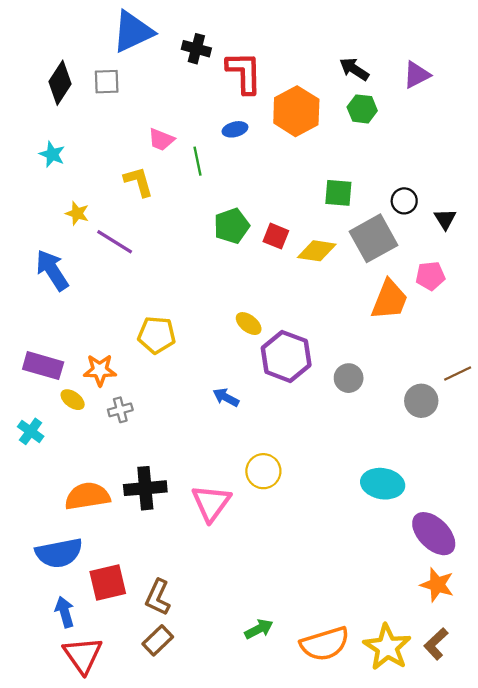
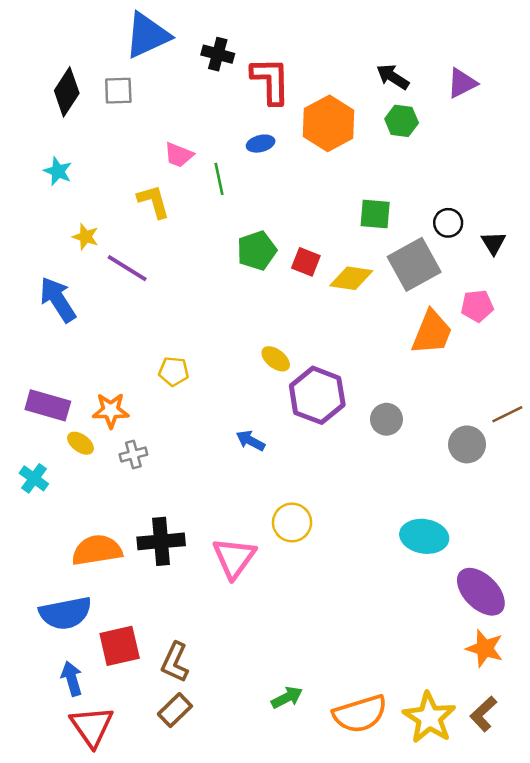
yellow pentagon: (157, 335) -> (174, 371), size x0.7

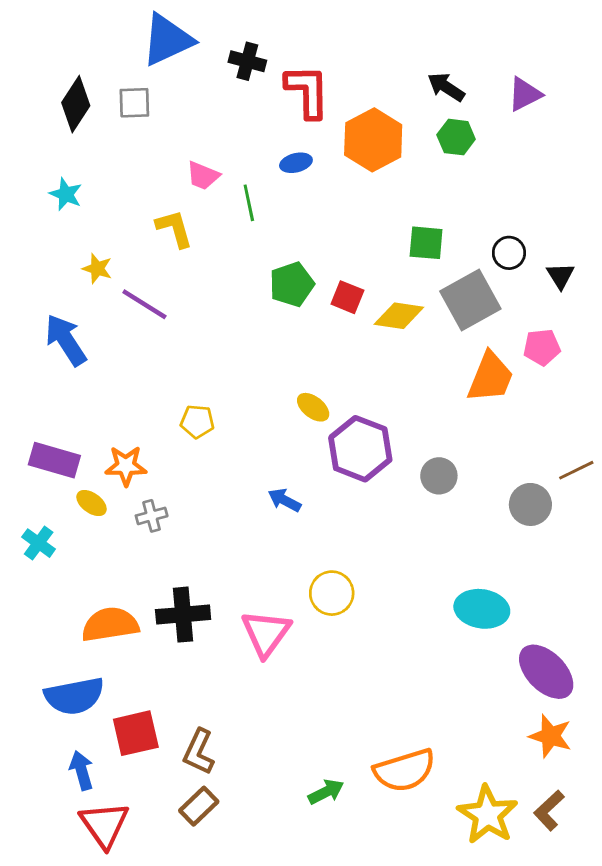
orange semicircle: (360, 714) -> (405, 770), moved

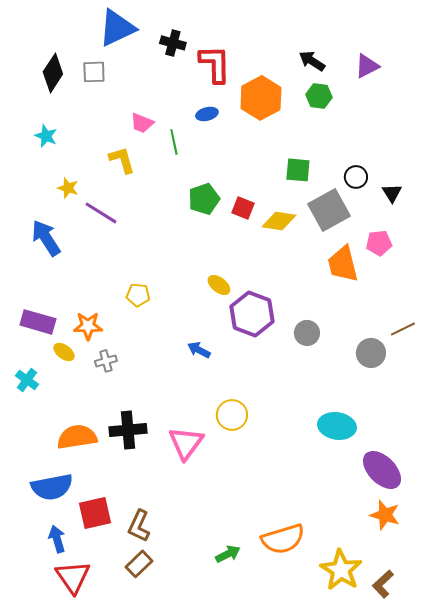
orange trapezoid: (490, 377) -> (343, 264), turned 144
brown L-shape: (549, 810) -> (383, 584), moved

